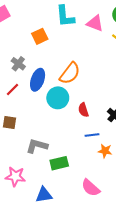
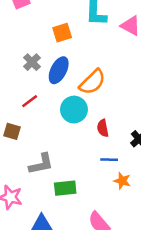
blue ellipse: (38, 80) -> (59, 70), moved
red line: (12, 89) -> (30, 101), moved
gray L-shape: (37, 146) -> (41, 164), turned 145

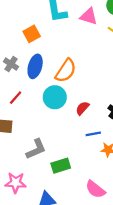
red semicircle: (103, 128) -> (82, 108), turned 64

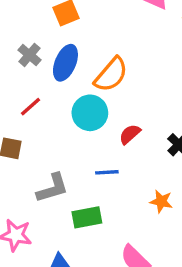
blue line: (93, 134) -> (107, 172), moved

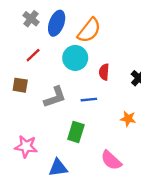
red semicircle: (130, 134) -> (104, 72), turned -42
gray L-shape: (52, 188) -> (55, 97), moved
green rectangle: (87, 217) -> (76, 132), turned -60

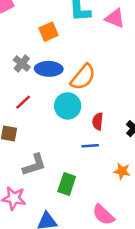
blue ellipse: (57, 23) -> (49, 69), turned 70
gray L-shape: (55, 97) -> (34, 165), moved
blue line: (89, 100) -> (90, 146), moved

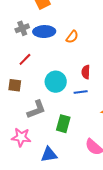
gray cross: (22, 64) -> (22, 28), turned 32
orange semicircle: (83, 77) -> (72, 37), size x0.6
cyan circle: (68, 106) -> (56, 82), moved

